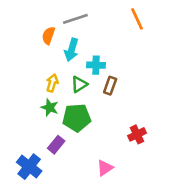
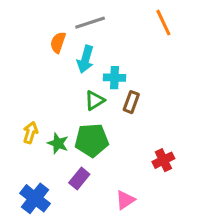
yellow arrow: (52, 83) -> (30, 133), moved
green star: (50, 107) -> (58, 143), moved
purple rectangle: (56, 145) -> (79, 178), moved

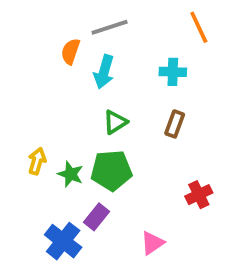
cyan cross: (114, 78) -> (173, 72), moved
brown rectangle: (131, 102) -> (175, 124), moved
blue cross: (35, 198) -> (63, 241), moved

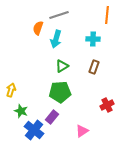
orange line: (199, 27) -> (107, 15), turned 30
yellow arrow: (37, 161) -> (11, 90), moved
green star: (71, 174) -> (21, 111), moved

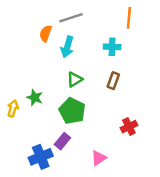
green pentagon: (60, 92) -> (72, 111), turned 30
green star: (21, 111) -> (35, 98), moved
blue cross: (34, 130) -> (41, 157), turned 30

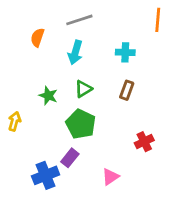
orange line: (129, 18) -> (158, 20), moved
orange semicircle: (46, 33) -> (37, 37), moved
green star: (35, 98) -> (48, 96), moved

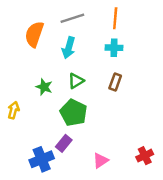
orange line: (158, 20) -> (115, 18), moved
orange semicircle: (37, 37) -> (34, 34), size x1.5
red cross: (144, 142) -> (145, 156), moved

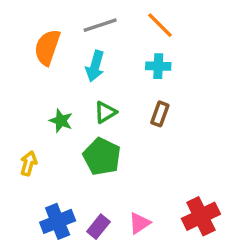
orange line: (115, 18) -> (160, 25), turned -50
yellow arrow: (13, 110) -> (29, 163), moved
purple rectangle: (64, 143) -> (98, 227), moved
red cross: (145, 156) -> (201, 216), size x1.5

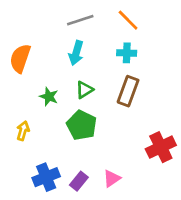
orange semicircle: (47, 47) -> (20, 58), moved
brown rectangle: (160, 114) -> (128, 91), size x1.5
red cross: (201, 216) -> (161, 147), moved

